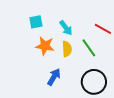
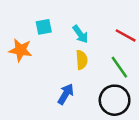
orange star: (45, 46) -> (21, 50), moved
green line: (89, 48) -> (119, 67), moved

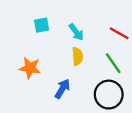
orange star: (21, 50) -> (30, 68), moved

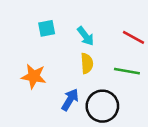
green line: (113, 63) -> (127, 71), turned -45
black circle: (109, 95) -> (102, 106), moved

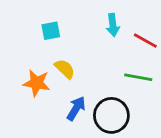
cyan arrow: (86, 36) -> (113, 25), moved, turned 30
yellow semicircle: (87, 63) -> (65, 69), moved, turned -42

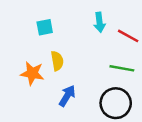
yellow semicircle: (65, 69) -> (57, 61), turned 36
black circle: (111, 115) -> (116, 103), moved

